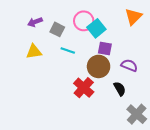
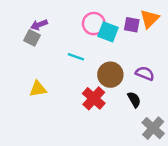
cyan square: (96, 28) -> (108, 32), turned -30
gray square: (57, 29) -> (32, 38), moved
purple square: (105, 48) -> (132, 25), moved
yellow triangle: (34, 52) -> (38, 89), moved

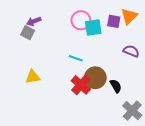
cyan square: (108, 32) -> (93, 27), turned -30
cyan line: (76, 57) -> (76, 58), moved
purple semicircle: (145, 73) -> (131, 51), moved
brown circle: (110, 75) -> (95, 78), moved

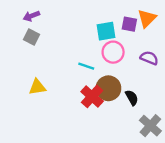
pink circle: (81, 20) -> (113, 52), moved
purple arrow: (34, 21) -> (31, 16), moved

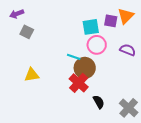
purple arrow: (31, 16) -> (17, 14), moved
brown circle: (108, 88) -> (85, 68), moved
black semicircle: (132, 98) -> (99, 102), moved

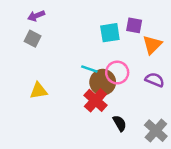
purple arrow: (17, 14) -> (36, 16), moved
orange triangle: (126, 16) -> (152, 45), moved
pink circle: (97, 45) -> (117, 73), moved
purple semicircle: (128, 50) -> (155, 80), moved

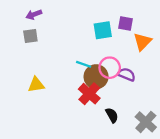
gray square: (33, 39) -> (30, 36), turned -35
purple semicircle: (155, 80) -> (127, 74), moved

